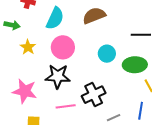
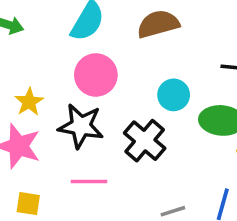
yellow star: (28, 47) -> (29, 102), moved
black cross: (94, 95) -> (145, 141), moved, turned -30

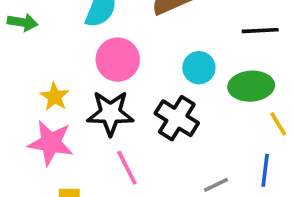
pink line: (89, 182) -> (127, 168), turned 72

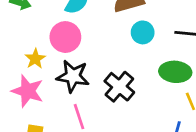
pink circle: (118, 60) -> (65, 37), moved
cyan circle: (199, 68) -> (143, 32), moved

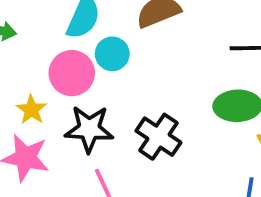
cyan circle: (143, 32) -> (112, 54), moved

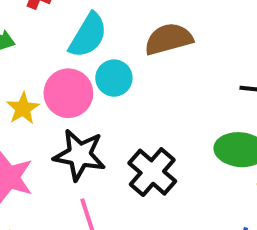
yellow star: (31, 110) -> (23, 108), moved

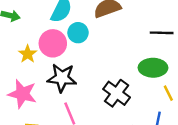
black cross: (152, 172) -> (117, 93), moved

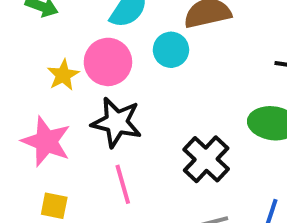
cyan circle: (78, 33) -> (171, 50), moved

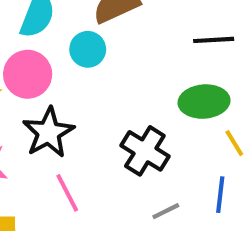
black star: (117, 122) -> (48, 133), turned -30

